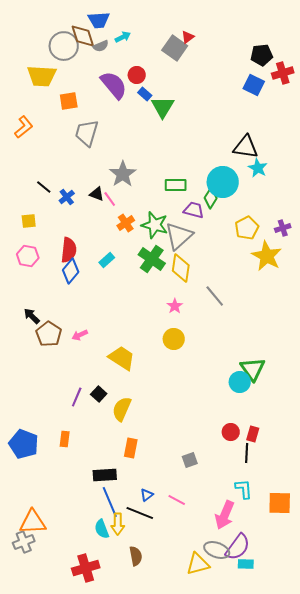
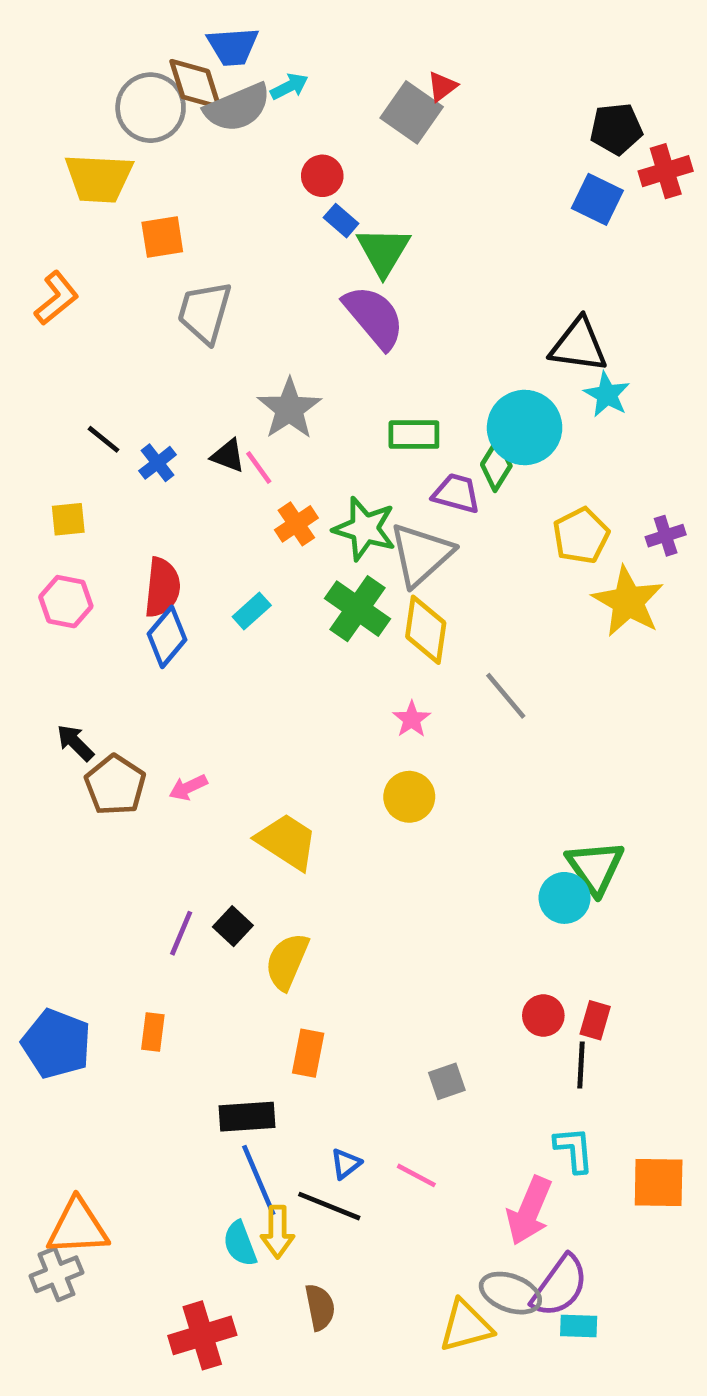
gray semicircle: (101, 46) -> (238, 108), size x1.8
purple semicircle: (114, 85) -> (374, 317), moved

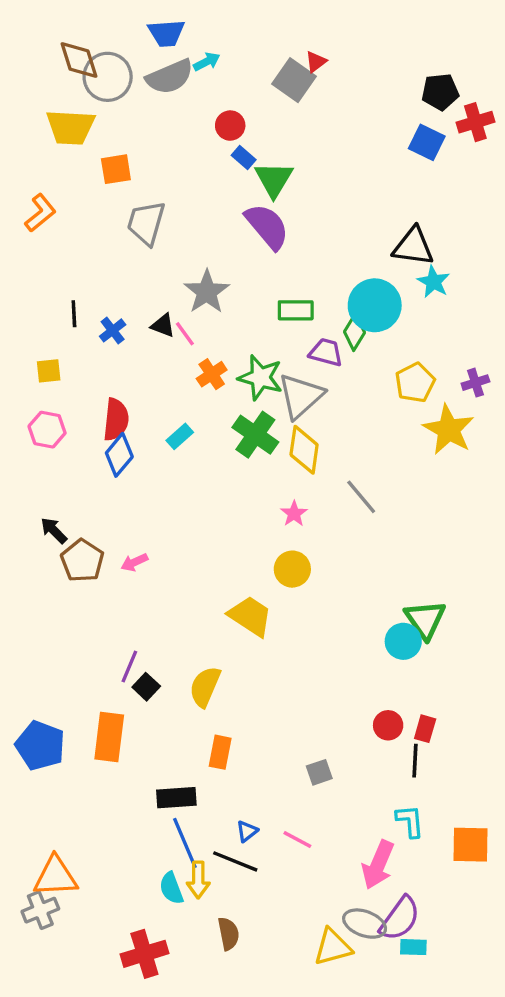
brown diamond: (195, 84) -> (79, 60), moved
black line: (103, 439) -> (74, 314), turned 48
yellow trapezoid: (287, 841) -> (250, 616), moved
black square: (233, 926) -> (146, 687), moved
orange rectangle: (153, 1032) -> (109, 737), size x1.8

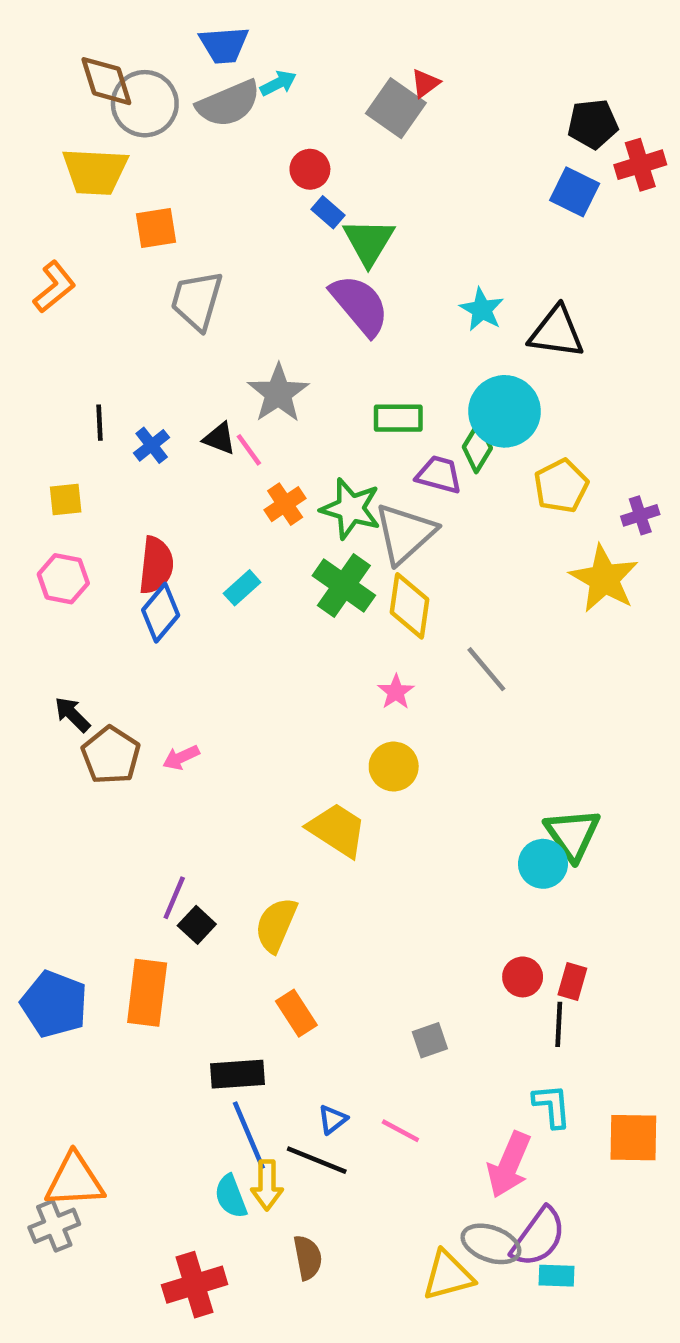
cyan star: (433, 282) -> (482, 310), moved
yellow pentagon: (415, 383) -> (561, 486), moved
orange rectangle: (220, 752) -> (296, 1013), turned -44

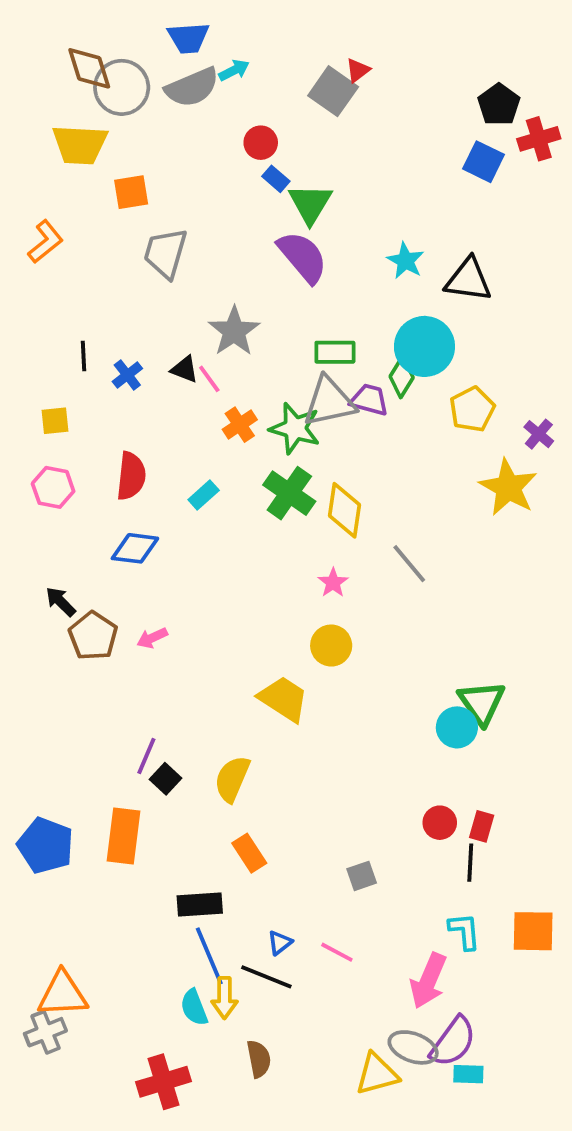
black pentagon: (593, 124) -> (499, 105), turned -30
purple cross: (640, 515) -> (539, 434), turned -32
gray triangle: (405, 533) -> (329, 402), moved, turned 30
blue diamond: (161, 613) -> (135, 548), moved, turned 57
orange square: (633, 1138) -> (533, 931), moved

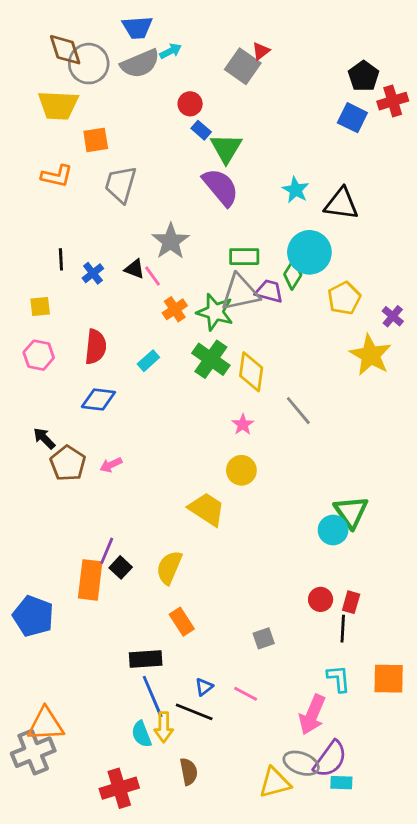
orange L-shape: (45, 242) -> (57, 176), moved, turned 52
orange rectangle: (124, 836) -> (90, 580), moved
gray cross: (45, 1032) -> (33, 752), size x1.4

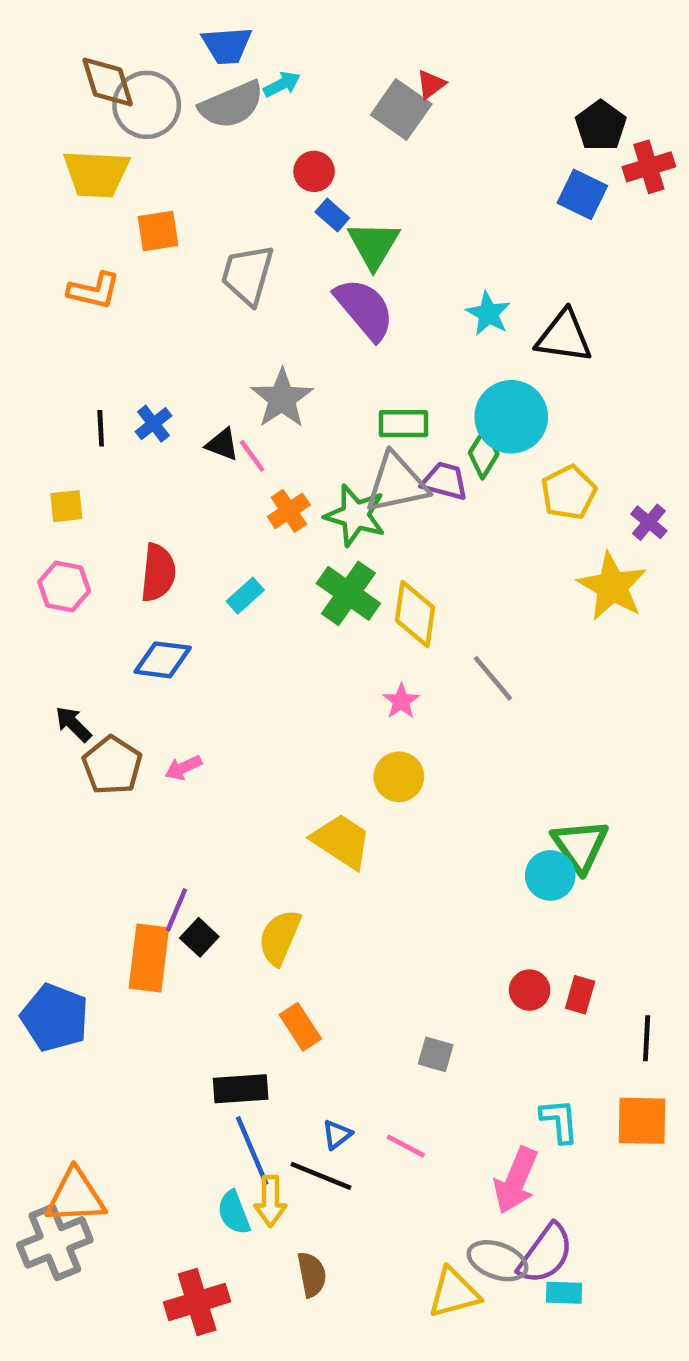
gray trapezoid: (121, 184) -> (248, 275), moved
blue cross: (93, 273) -> (153, 424), moved
black line: (343, 629) -> (647, 1038), moved
gray square: (264, 638) -> (436, 1054), turned 35

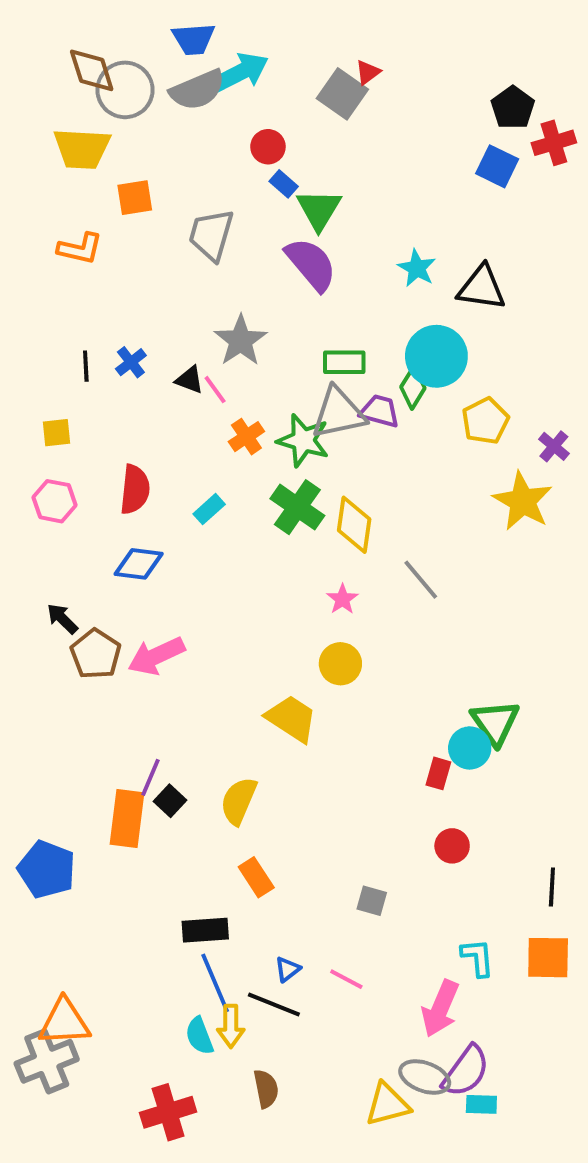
cyan arrow: (282, 84) -> (241, 72), size x1.8
pink arrow: (183, 768) -> (156, 656), size x1.8
red rectangle: (580, 995) -> (438, 773), moved

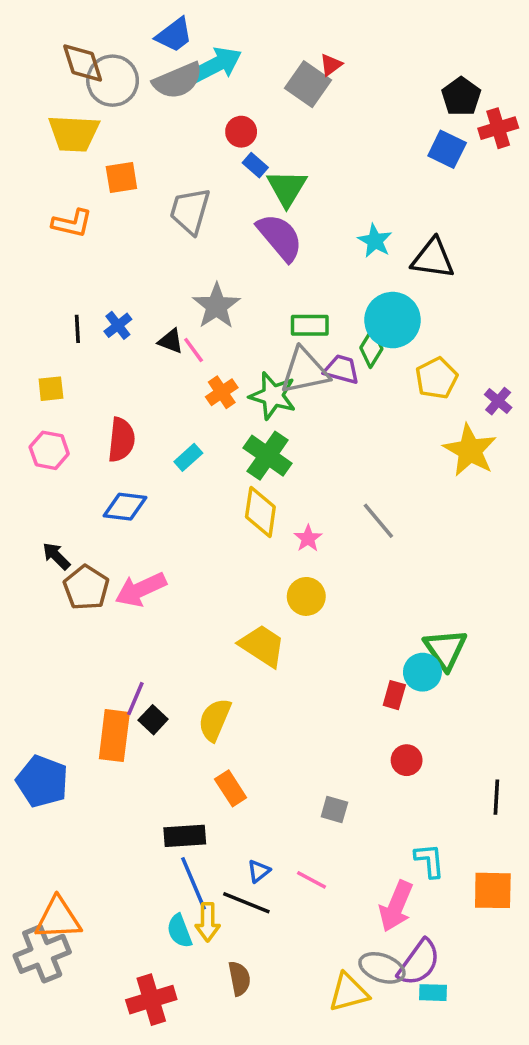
blue trapezoid: (194, 39) -> (174, 35), turned -33
yellow diamond: (354, 525) -> (260, 512), moved
orange square: (548, 958) -> (493, 890), moved

